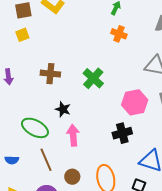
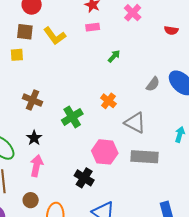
orange cross: (119, 34) -> (108, 101), moved
black cross: (122, 133) -> (84, 178), turned 30
brown circle: (72, 177) -> (31, 200), moved

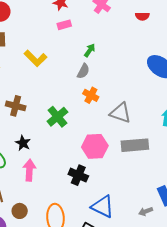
yellow L-shape: (55, 36) -> (36, 58), moved
gray semicircle: (153, 84) -> (83, 71), moved
brown circle: (31, 200) -> (20, 211), moved

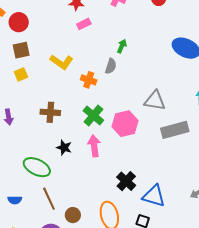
green arrow: (90, 50) -> (122, 46), moved
orange cross: (91, 95) -> (89, 80), moved
pink hexagon: (95, 146) -> (125, 124), moved
pink arrow: (29, 170) -> (94, 146), moved
black cross: (78, 175) -> (126, 181), moved, turned 30

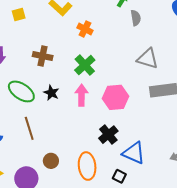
gray semicircle: (111, 66) -> (136, 18), moved, turned -35
pink hexagon: (125, 124) -> (116, 97), moved
green ellipse: (37, 167) -> (21, 91), moved
brown line: (49, 199) -> (29, 128), moved

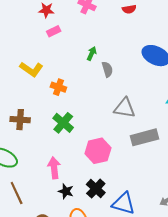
black star: (51, 93) -> (66, 191), moved
pink arrow: (81, 95) -> (54, 168), moved

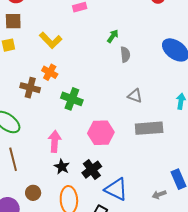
orange cross: (58, 87) -> (50, 72), moved
gray triangle: (125, 108) -> (135, 96), size x0.7
green cross: (63, 123) -> (72, 99), turned -30

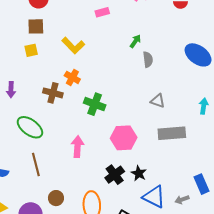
black star: (62, 167) -> (139, 173), moved
blue triangle: (116, 189) -> (154, 197), moved

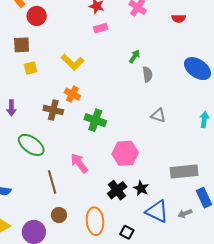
brown square: (36, 26) -> (22, 45), moved
gray rectangle: (172, 133) -> (184, 171), moved
pink arrow: (77, 147) -> (79, 163), turned -40
brown line: (36, 164) -> (52, 182), moved

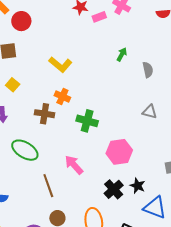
pink rectangle: (101, 28) -> (99, 17), moved
yellow square: (30, 68) -> (13, 85), moved, turned -32
gray semicircle: (147, 74) -> (148, 70), moved

